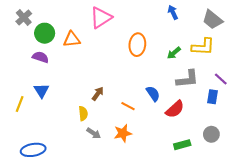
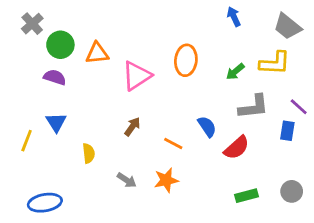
pink triangle: (101, 18) -> (137, 76), moved
yellow semicircle: (83, 113) -> (89, 153), moved
gray circle: (211, 134) -> (292, 191), moved

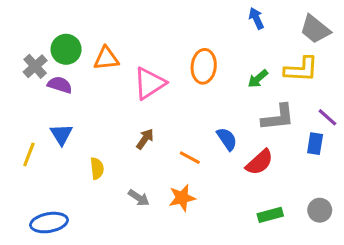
gray cross: (32, 24) -> (35, 66), moved

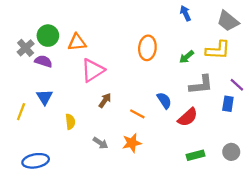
pink triangle: (150, 83) -> (93, 70), moved

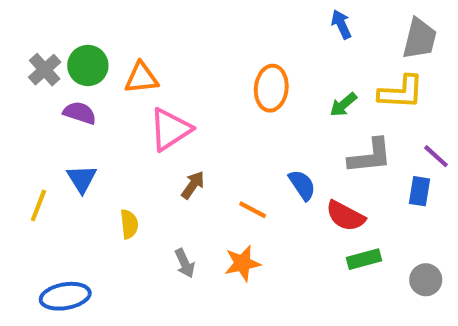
gray trapezoid: (228, 21) -> (420, 39), turned -115
gray cross: (26, 48) -> (45, 70), moved
red semicircle: (188, 117) -> (345, 216), turned 70
gray arrow: (100, 143) -> (185, 263), turned 32
green rectangle: (195, 155) -> (364, 259), moved

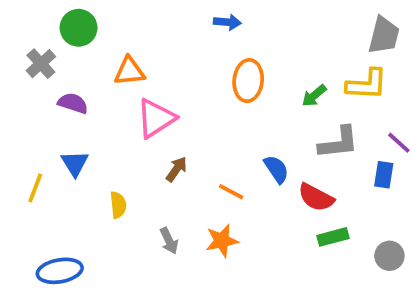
blue arrow: (341, 24) -> (227, 22), moved, turned 120
green circle: (88, 65) -> (79, 28), moved

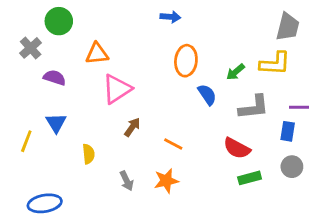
purple line: (399, 143) -> (299, 107), turned -42
blue semicircle: (276, 169) -> (207, 95), moved
gray circle: (389, 256) -> (292, 167), moved

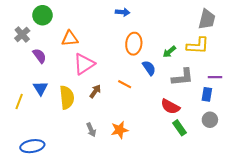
purple semicircle: (55, 78) -> (39, 56), turned 35
orange line: (173, 144) -> (125, 84), moved
yellow semicircle: (88, 154) -> (67, 97), moved, size x1.6
green rectangle: (250, 178) -> (179, 128), turned 70

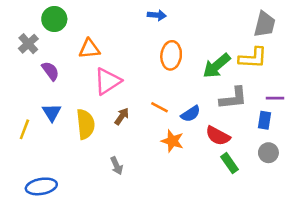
green arrow: (169, 52) -> (217, 66), size x1.6
blue semicircle: (149, 68) -> (191, 114), moved, turned 91
orange star: (120, 130) -> (172, 141), moved, turned 30

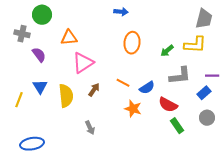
gray cross: (28, 44) -> (22, 34), turned -35
green arrow: (217, 66) -> (167, 51), size x0.6
blue rectangle: (265, 120) -> (204, 93), turned 40

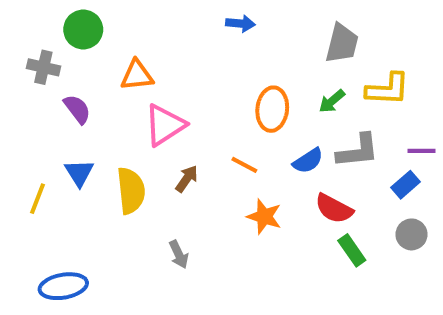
gray trapezoid: (204, 19) -> (342, 43), moved
orange ellipse: (132, 43) -> (272, 109), moved
blue semicircle: (147, 88) -> (308, 161), moved

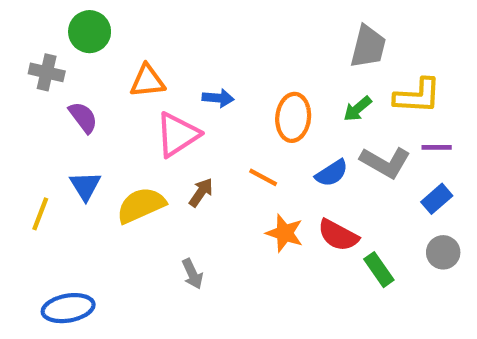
blue arrow: (240, 24) -> (218, 98), moved
gray L-shape: (358, 151) -> (385, 162), turned 36
purple line: (421, 151) -> (437, 147), moved
yellow semicircle: (131, 191) -> (141, 205), turned -108
red semicircle: (334, 209) -> (338, 235), moved

